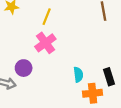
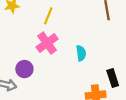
cyan semicircle: (78, 75) -> (81, 53), moved

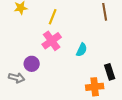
cyan semicircle: (81, 53) -> (82, 50), turned 32

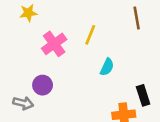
yellow line: (53, 17) -> (90, 35), moved
pink cross: (52, 41) -> (54, 44), moved

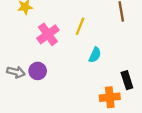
gray arrow: (23, 103) -> (16, 72), moved

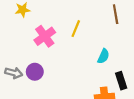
cyan semicircle: (95, 55) -> (103, 56), moved

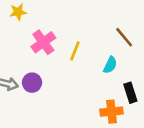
brown line: (116, 14) -> (124, 37), moved, turned -30
yellow line: (76, 29) -> (75, 51), moved

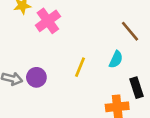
pink cross: (43, 42) -> (48, 21), moved
yellow line: (75, 51) -> (80, 67), moved

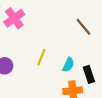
cyan semicircle: (116, 59) -> (68, 65), moved

